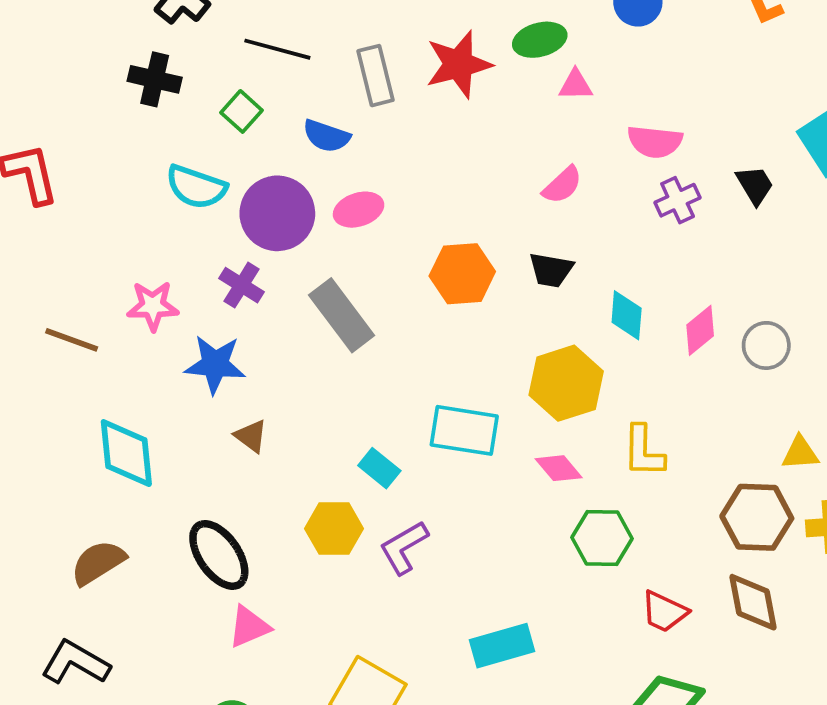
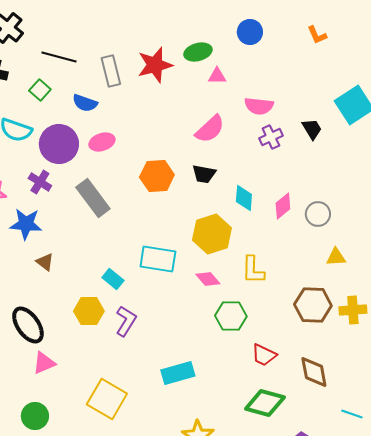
pink semicircle: (562, 185) -> (210, 129), size x1.4
yellow triangle: (800, 453) -> (336, 257), moved
purple L-shape: (404, 547) -> (126, 321), turned 152
brown diamond: (753, 602) -> (314, 372), moved

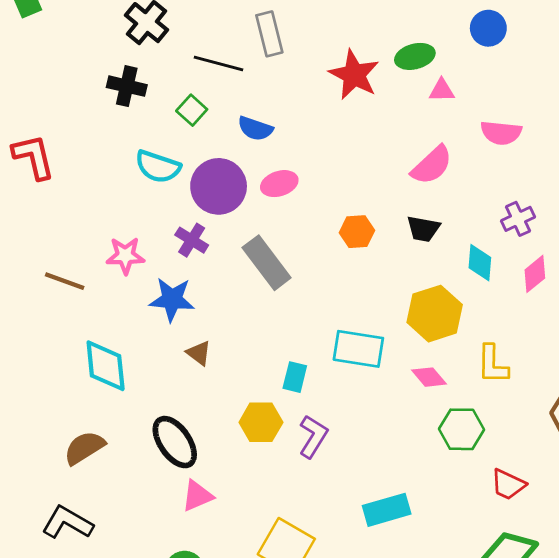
red star: (155, 65) -> (354, 75), turned -30
gray rectangle: (111, 71) -> (269, 34), moved
purple cross: (271, 137) -> (518, 219), moved
orange hexagon: (157, 176) -> (357, 232), size x0.7
cyan rectangle: (113, 279) -> (295, 377), turned 65

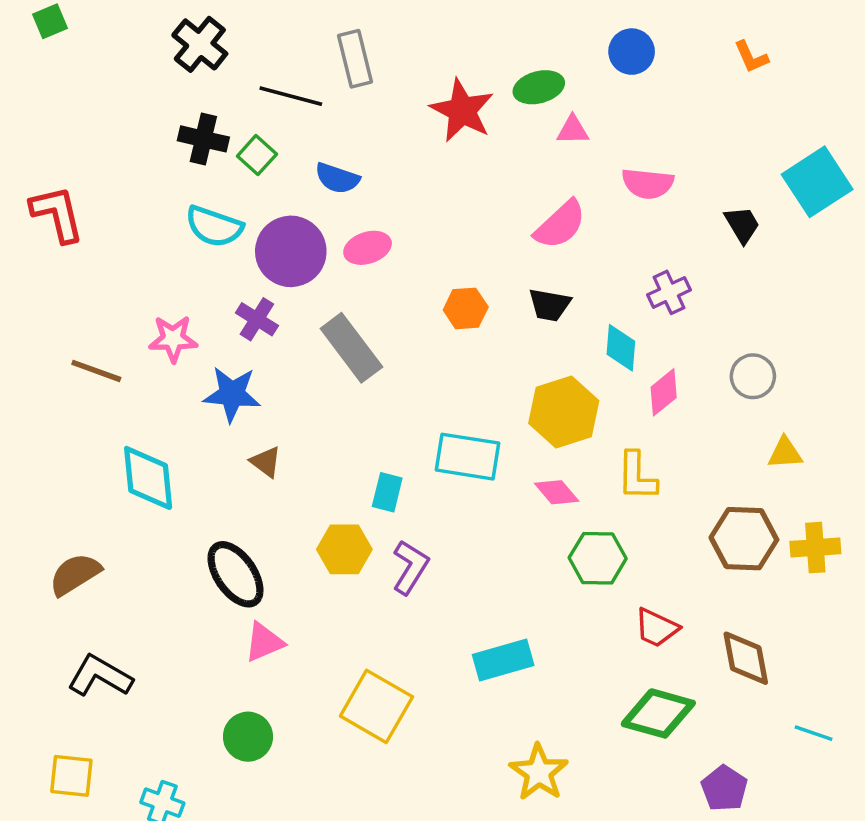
black cross: (127, 86) -> (203, 139), moved
pink diamond: (535, 274) -> (664, 392), moved
brown semicircle: (84, 448) -> (75, 574), moved

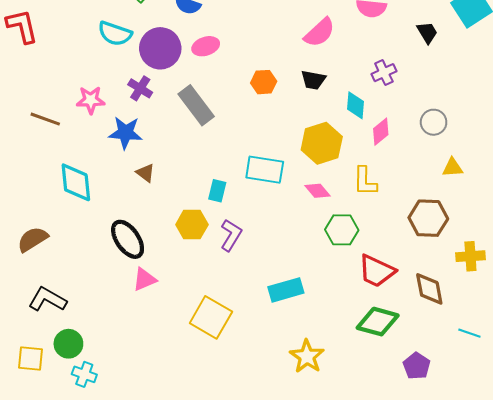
yellow cross: (815, 548) -> (470, 256), moved
red trapezoid: (657, 628) -> (377, 271), size x1.4
green circle: (248, 737) -> (68, 344), moved

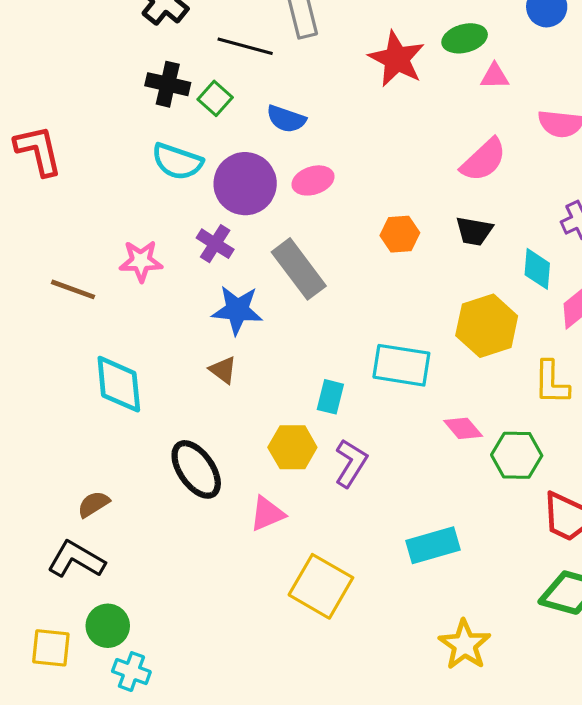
blue star: (125, 133) -> (237, 310), moved
pink diamond: (317, 191) -> (463, 428), moved
brown semicircle: (33, 239) -> (94, 504), moved, size x0.7
pink triangle: (144, 279) -> (267, 514), moved

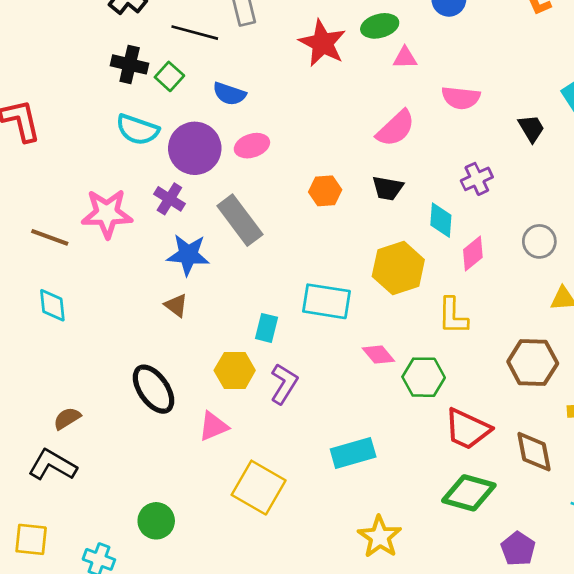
pink star: (141, 261) -> (107, 213), size x1.4
cyan diamond: (119, 384) -> (52, 305), moved, size x0.7
green circle: (108, 626) -> (156, 521), moved

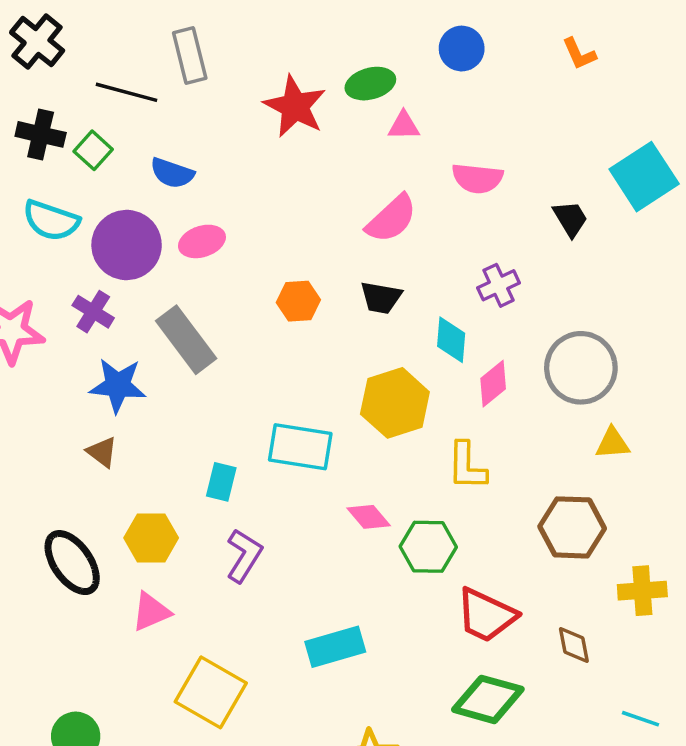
gray circle: (539, 241) -> (581, 368), size x1.6
yellow hexagon: (235, 370) -> (151, 538), moved
brown diamond: (534, 452) -> (574, 645), size x0.7

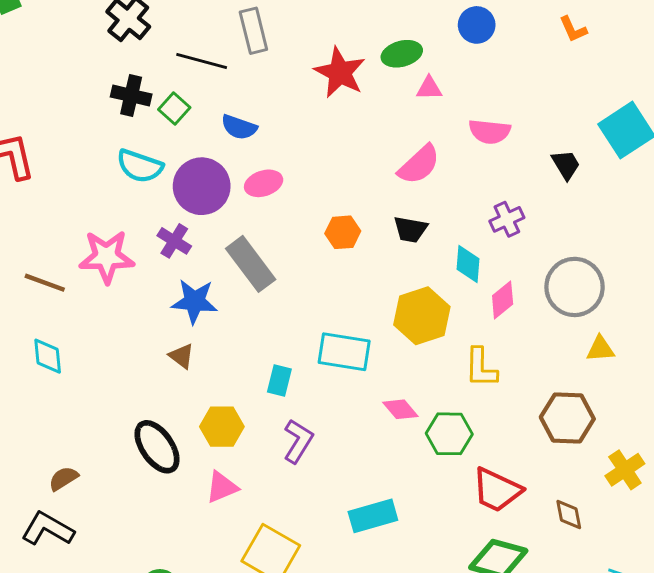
yellow cross: (642, 591) -> (625, 470), turned -30

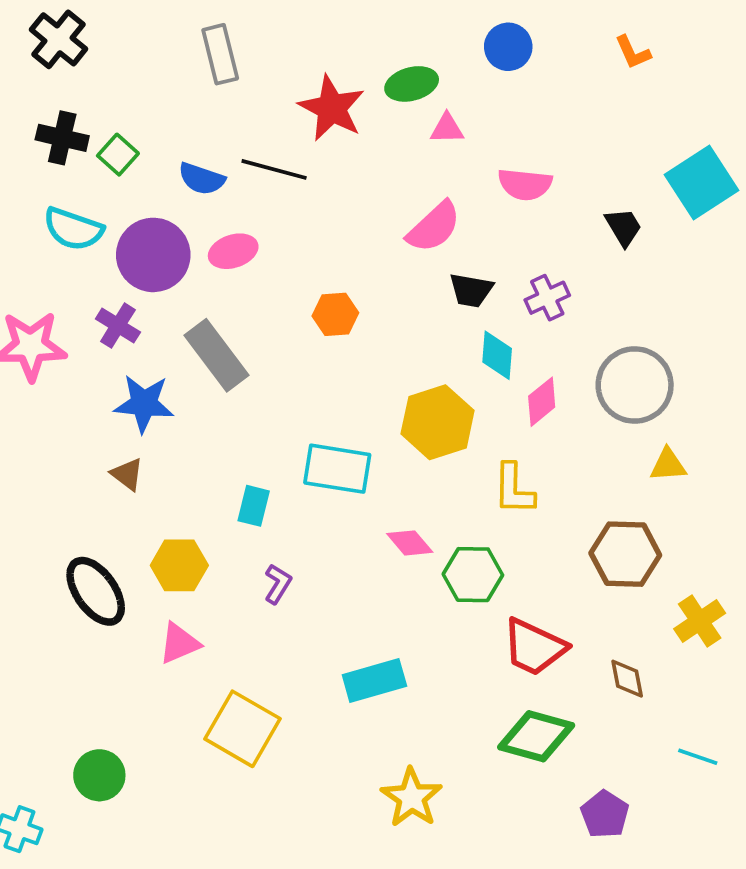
black line: (202, 61) -> (274, 169), moved
black trapezoid: (410, 229) -> (471, 290), moved
purple L-shape: (298, 441) -> (278, 584), size x0.7

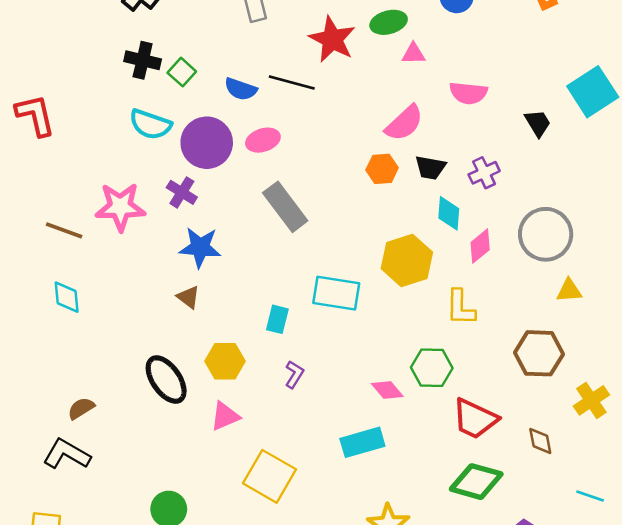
orange hexagon: (335, 314) -> (382, 169), moved
gray rectangle: (216, 355) -> (285, 207), moved
pink diamond: (410, 543) -> (387, 390), moved

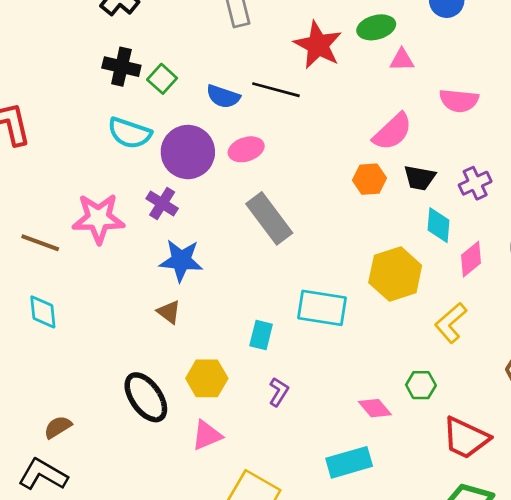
yellow L-shape: (461, 308) -> (451, 323), turned 48
green hexagon: (432, 368) -> (421, 385), size x0.7

